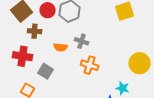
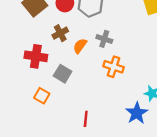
brown cross: (35, 31) -> (60, 33), moved, turned -32
orange semicircle: (61, 47) -> (80, 46), turned 120

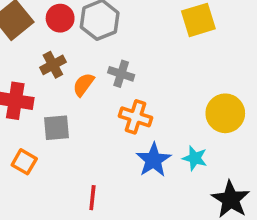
gray square: (63, 74) -> (57, 128), turned -36
blue star: (137, 113) -> (153, 160), moved

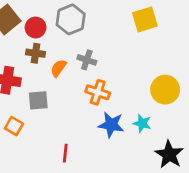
red circle: (60, 18) -> (36, 28), moved
brown cross: (53, 65) -> (36, 53), turned 36
blue star: (153, 160) -> (111, 125), turned -30

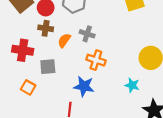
blue star: (111, 125) -> (84, 86), moved

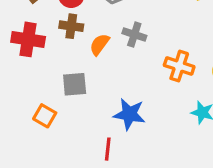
red cross: (23, 50) -> (28, 39), moved
orange cross: (96, 60) -> (179, 66), moved

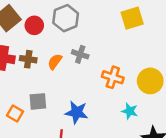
brown cross: (71, 26) -> (28, 59), moved
gray square: (75, 84) -> (38, 101), moved

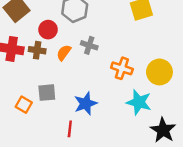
red circle: (34, 25) -> (48, 30), moved
cyan star: (130, 111) -> (139, 102), size x1.5
blue star: (77, 112) -> (86, 103), turned -30

